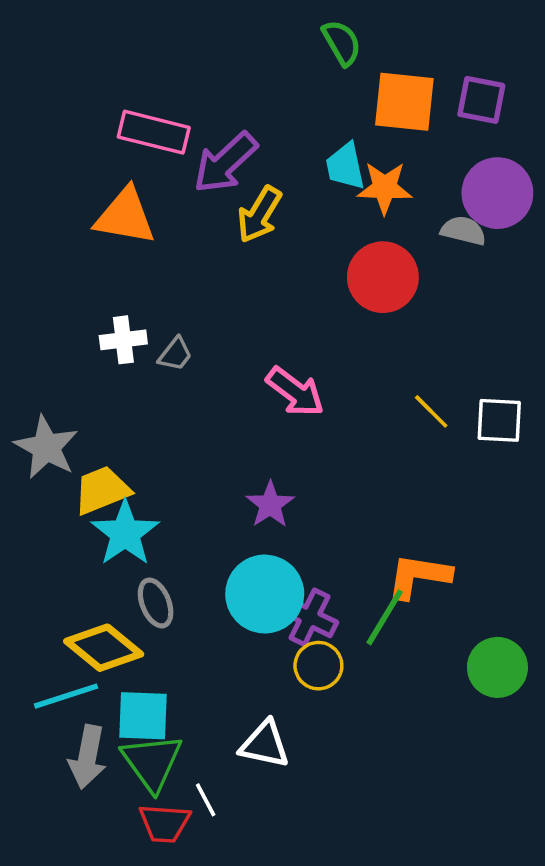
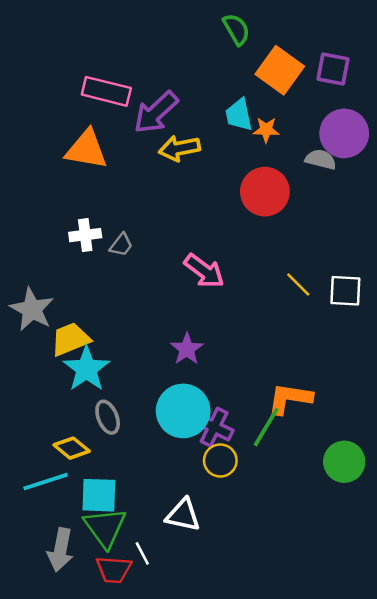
orange square: (404, 102) -> (280, 70), turned 30
orange star: (385, 188) -> (266, 130), size x0.7
yellow arrow: (259, 215) -> (179, 148), turned 48
yellow diamond: (104, 648) -> (72, 448), size x0.7
gray arrow: (88, 757) -> (60, 550), moved

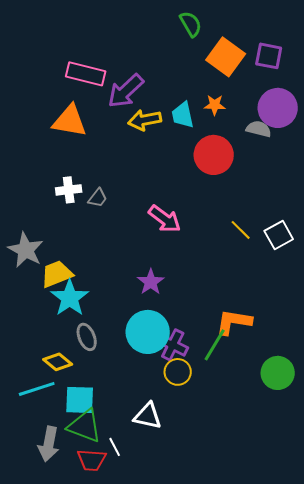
cyan trapezoid: (239, 115) -> (183, 115), moved
white square: (345, 291) -> (279, 235), turned -32
green triangle: (105, 527) -> (85, 426), turned -33

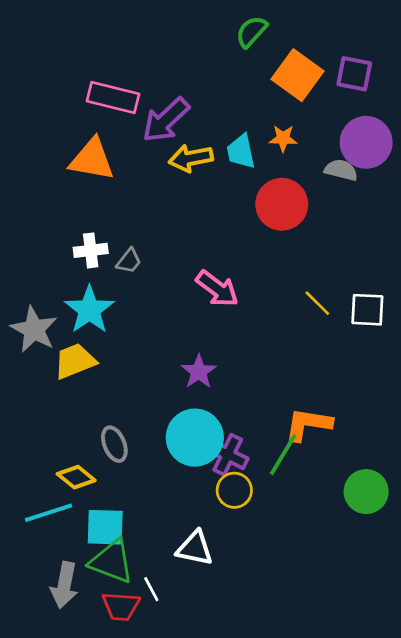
green semicircle: (191, 24) -> (251, 32), turned -108
white square: (279, 235) -> (367, 310), turned 32
cyan star: (70, 298) -> (89, 310), moved

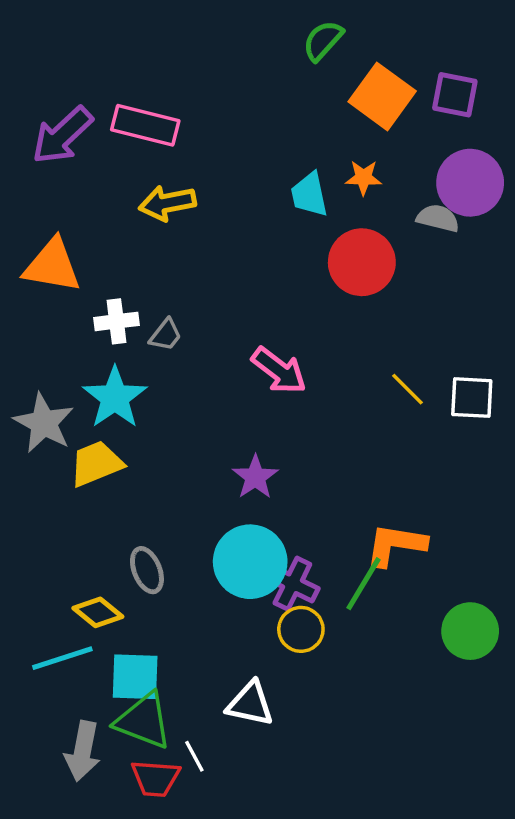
purple arrow: (166, 120) -> (62, 135), moved
yellow arrow: (191, 158) -> (167, 203), moved
orange triangle: (92, 159) -> (52, 266), moved

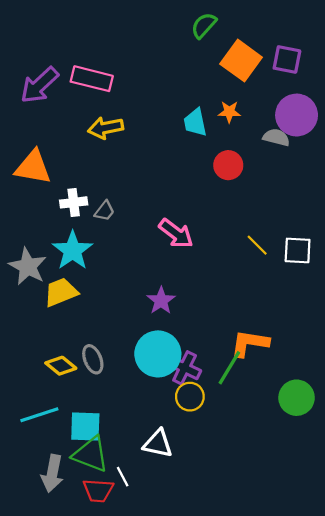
red circle: (362, 262) -> (228, 165), size x0.7
yellow diamond: (98, 612) -> (61, 366), moved

